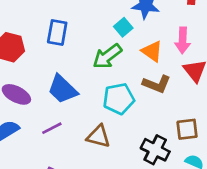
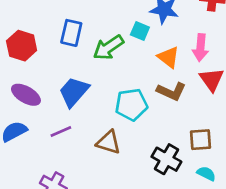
cyan square: (123, 27) -> (140, 31), turned -30
green arrow: (107, 56) -> (108, 47), moved
blue trapezoid: (62, 89) -> (74, 92), turned 84

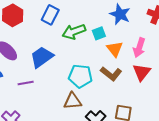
cyan square: (140, 31) -> (99, 33), moved, turned 32
brown triangle: (109, 142) -> (72, 101), moved, turned -36

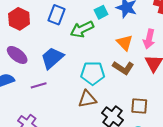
cyan square: (99, 33) -> (101, 12), moved

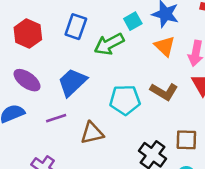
orange triangle: (125, 43) -> (165, 46), moved
brown triangle: (87, 99) -> (92, 133), moved

